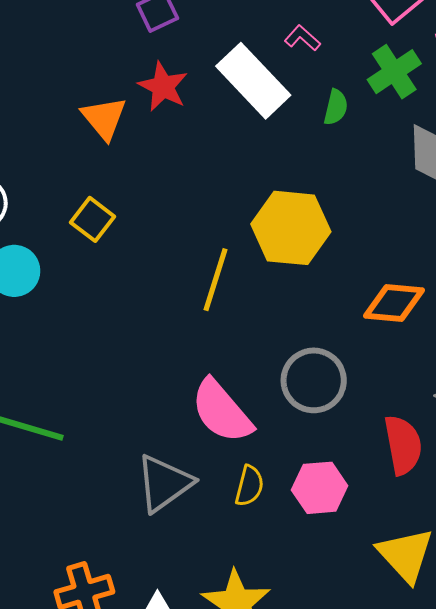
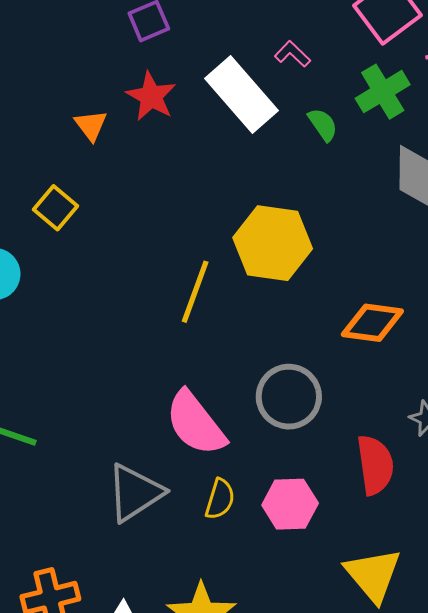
green semicircle: (336, 107) -> (323, 125), turned -51
orange triangle: (104, 118) -> (91, 125), size x0.7
yellow square: (93, 219) -> (55, 208), moved

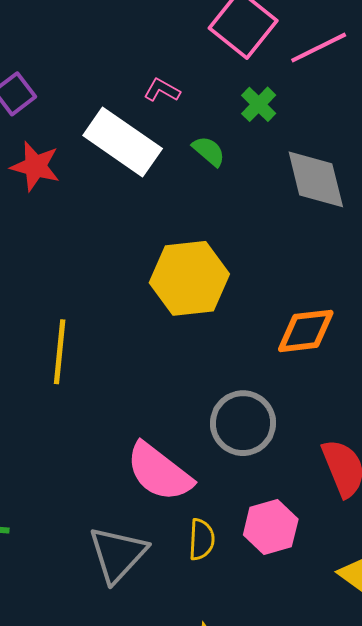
green cross: (383, 92) -> (259, 104), size x0.7
yellow line: (195, 292) -> (60, 352), moved

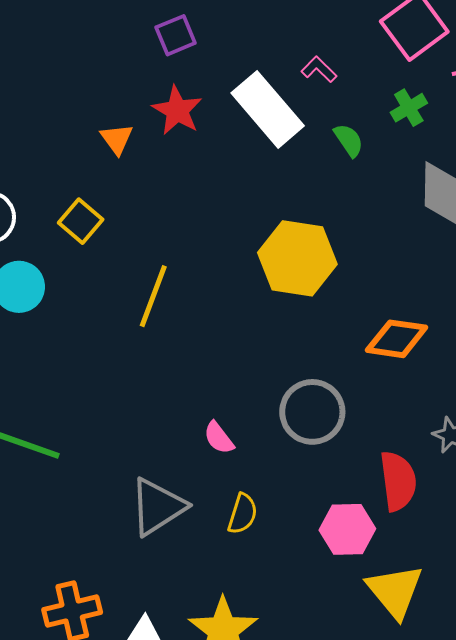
pink semicircle: (159, 472) -> (219, 438), size x0.5
pink hexagon: (271, 527) -> (347, 529), moved

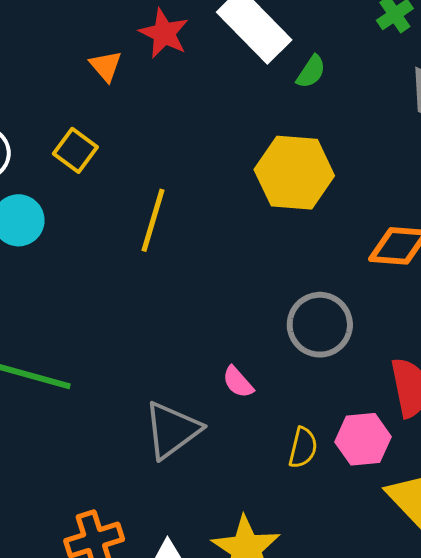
green semicircle: (349, 140) -> (311, 72), moved, turned 72
pink semicircle: (219, 438) -> (238, 382), moved
yellow semicircle: (243, 514) -> (303, 448), moved

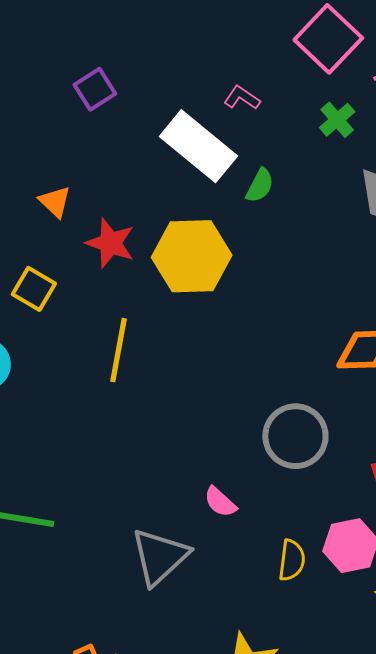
red star: (164, 33) -> (110, 243), moved
yellow hexagon: (294, 173) -> (192, 256), moved

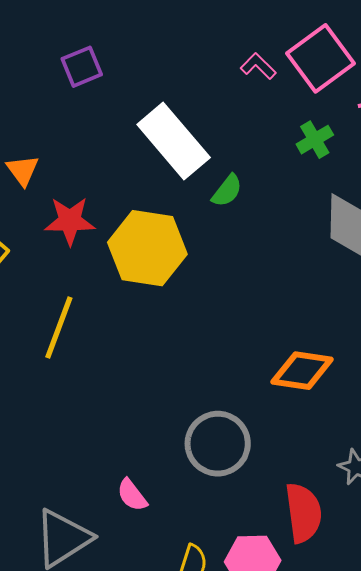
pink L-shape: (242, 98) -> (258, 66), moved
red star: (110, 243) -> (70, 221), turned -30

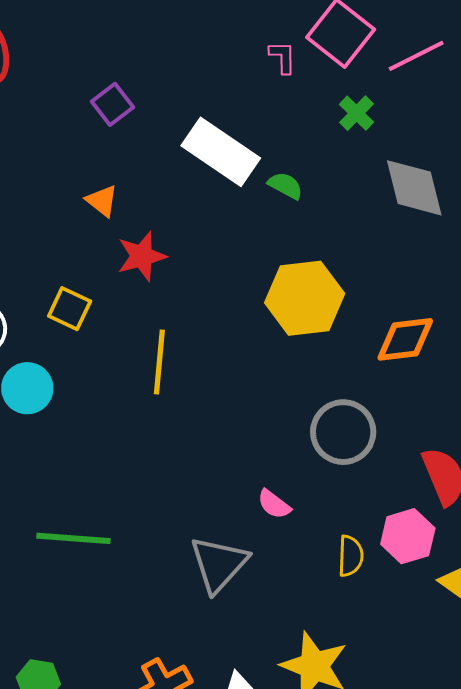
pink L-shape: (258, 66) -> (283, 57), turned 60
orange triangle: (23, 170) -> (102, 201), moved
green semicircle: (227, 191) -> (285, 186), turned -84
yellow hexagon: (147, 248) -> (305, 298), moved

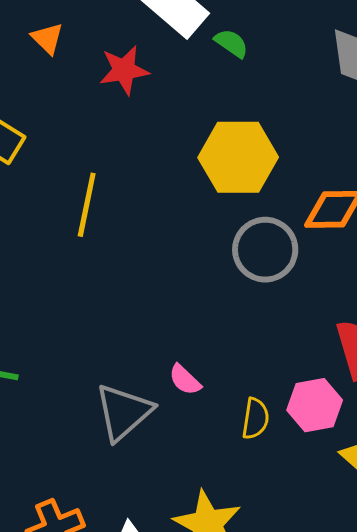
red star: (142, 256) -> (124, 70), moved
gray circle: (343, 432) -> (265, 250), moved
pink semicircle: (274, 504) -> (185, 380), moved

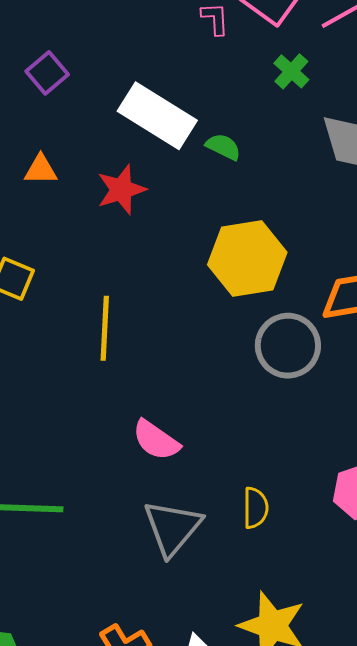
orange triangle: (47, 38) -> (41, 170), turned -36
pink semicircle: (185, 380) -> (156, 440), moved, size x1.4
yellow semicircle: (255, 419) -> (255, 508), moved

